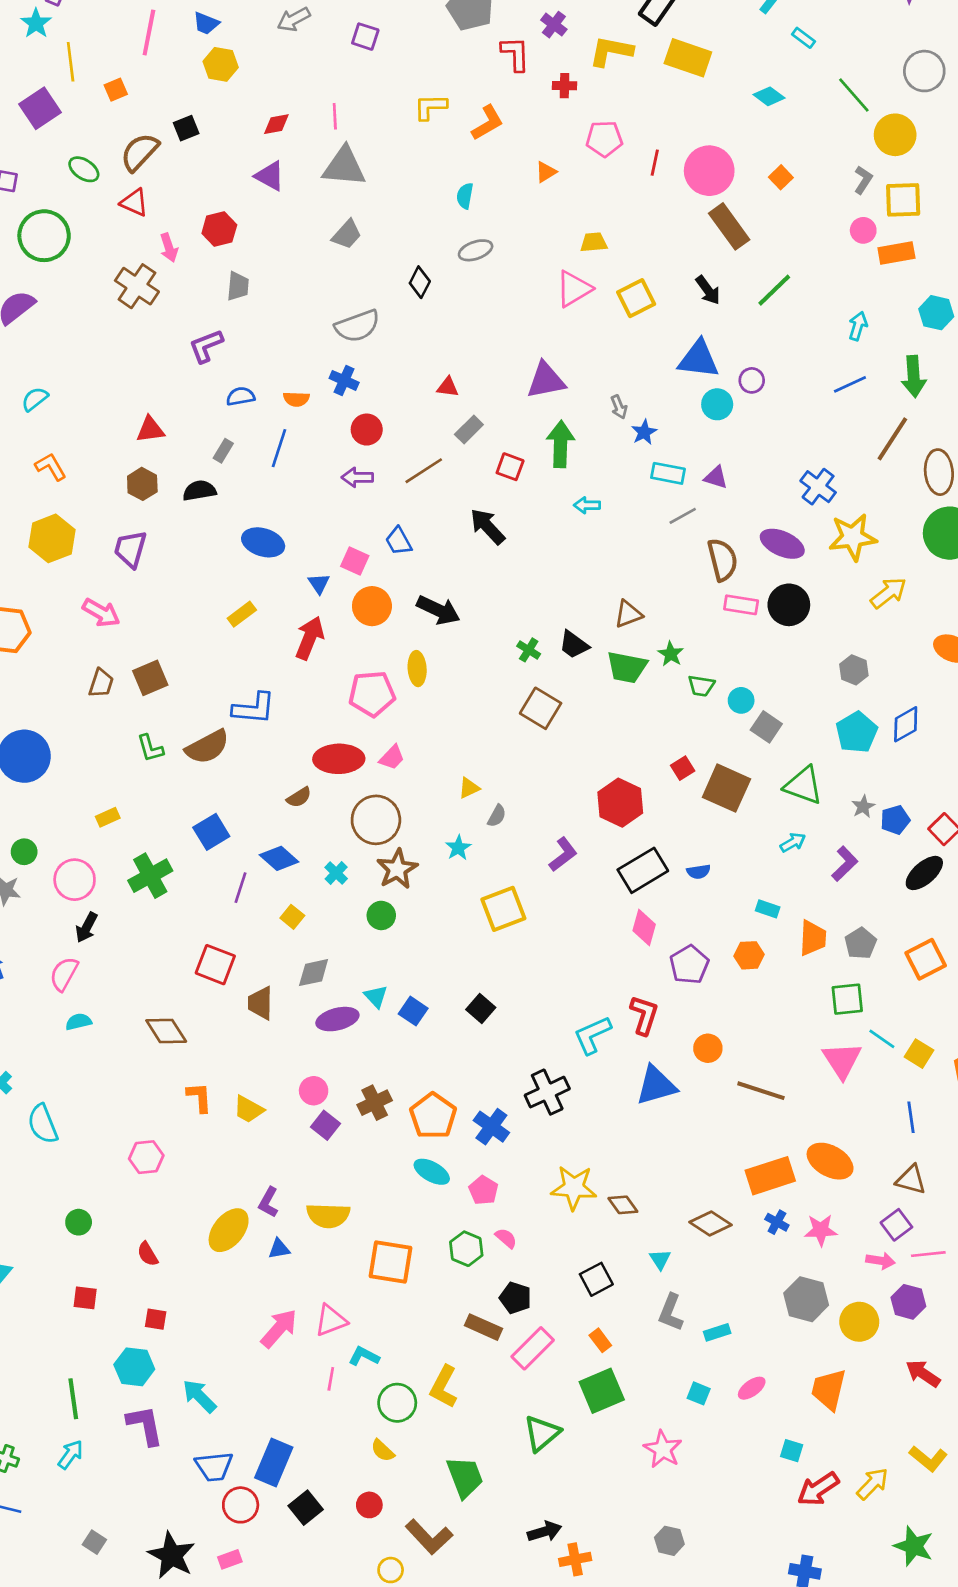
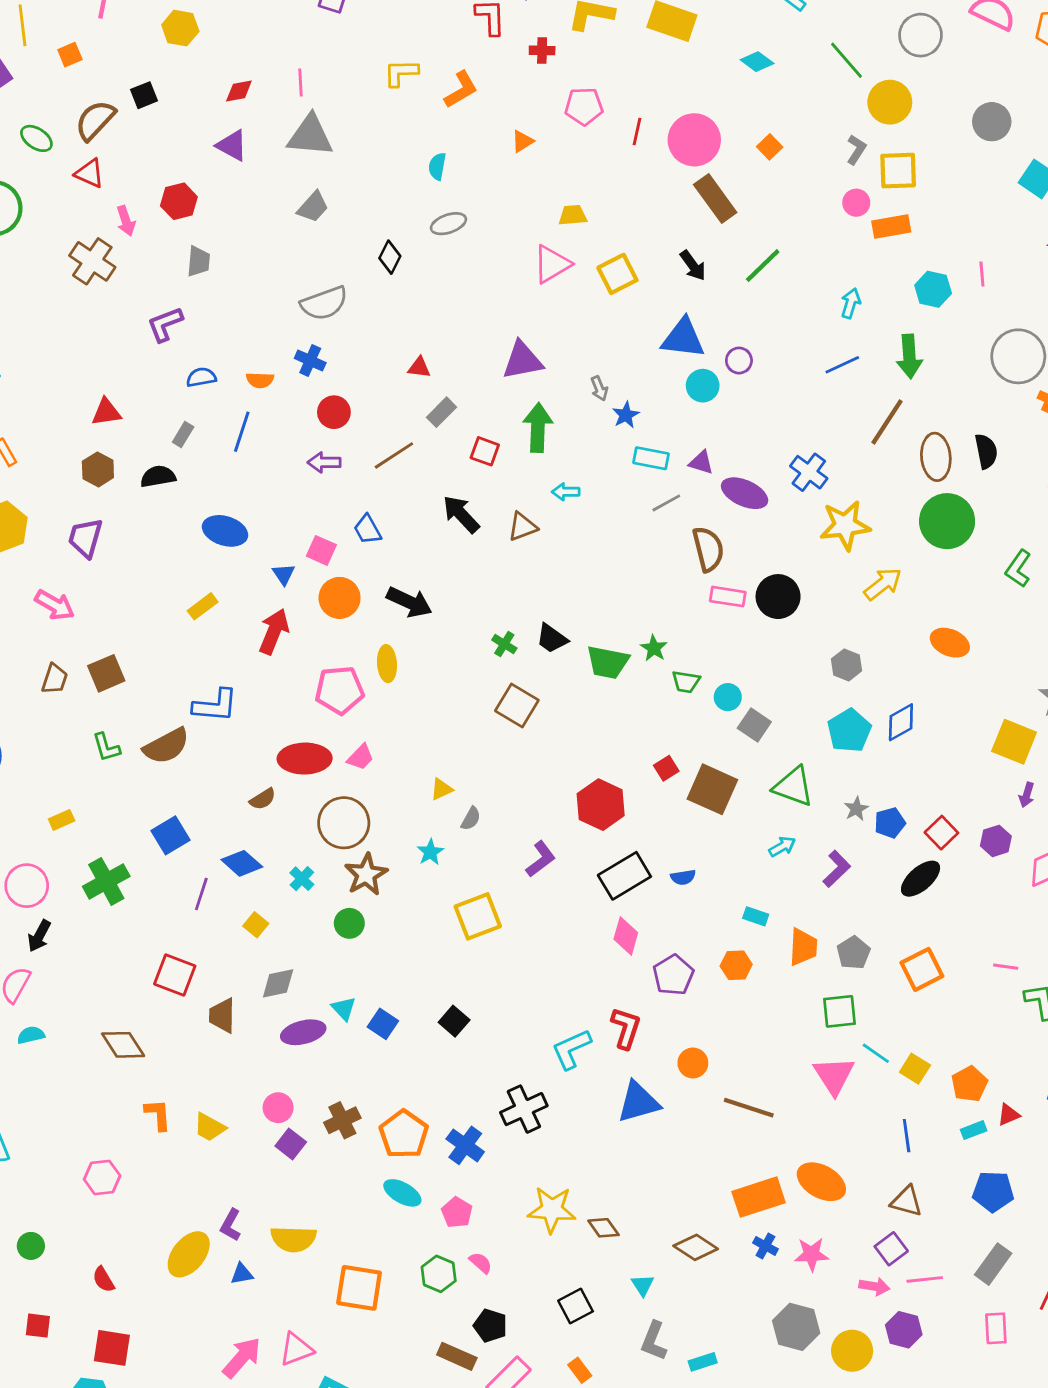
purple ellipse: (782, 544) -> (745, 493), moved
brown triangle: (628, 614) -> (522, 527), moved
red square: (156, 1319) -> (112, 1348), size x1.6

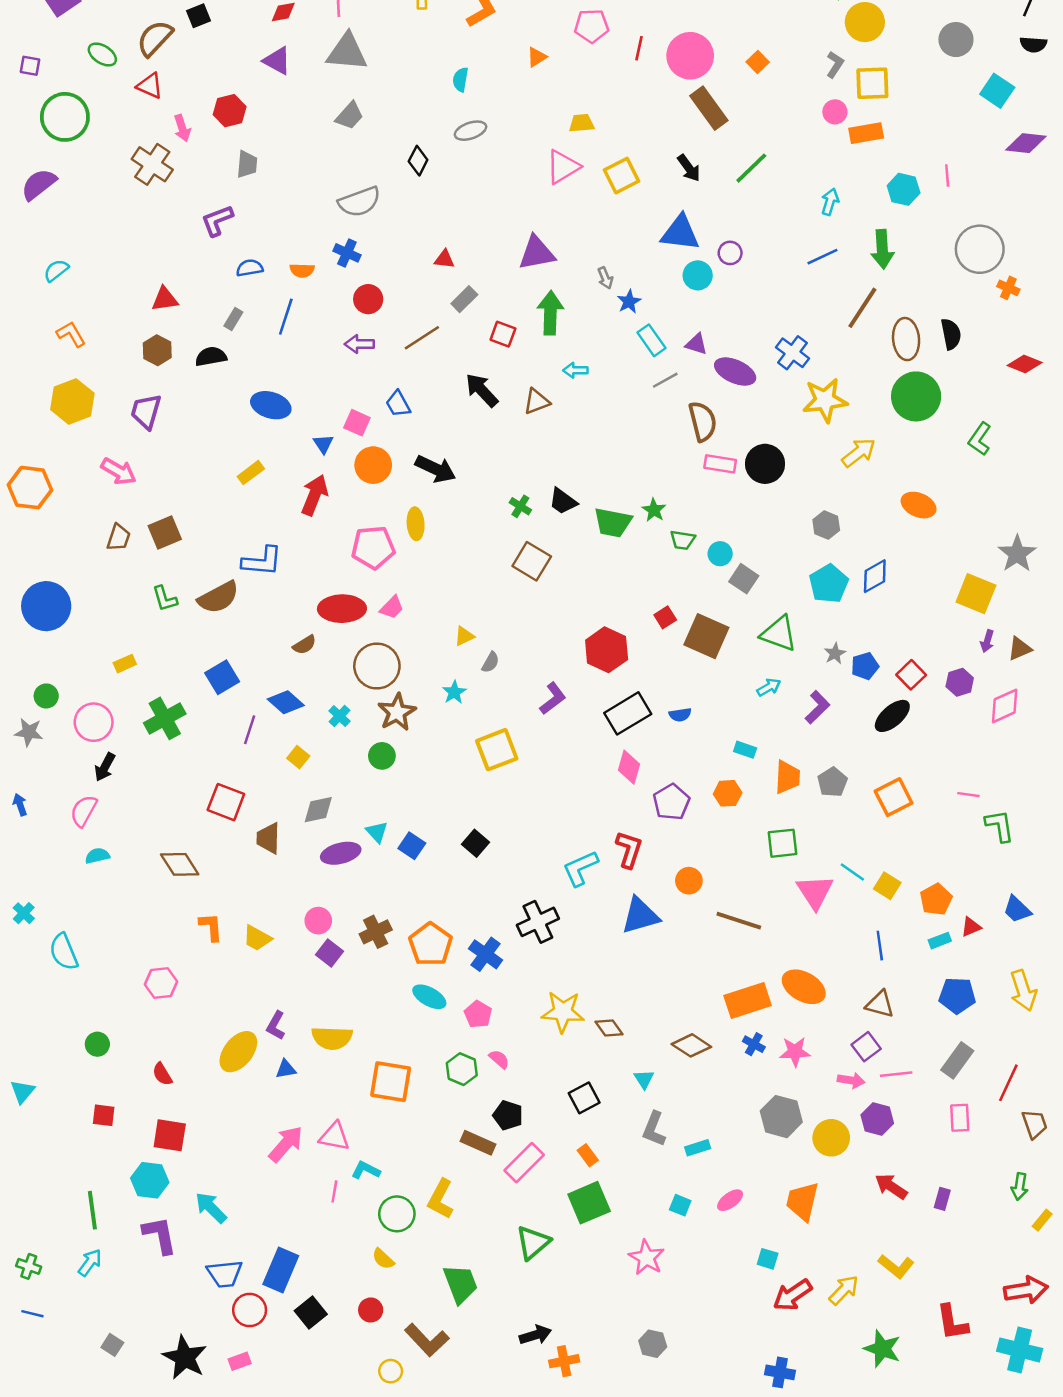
cyan rectangle: (651, 458) -> (651, 340), turned 44
green square: (840, 1011) -> (782, 843), moved
pink triangle: (296, 1349) -> (334, 1137), turned 32

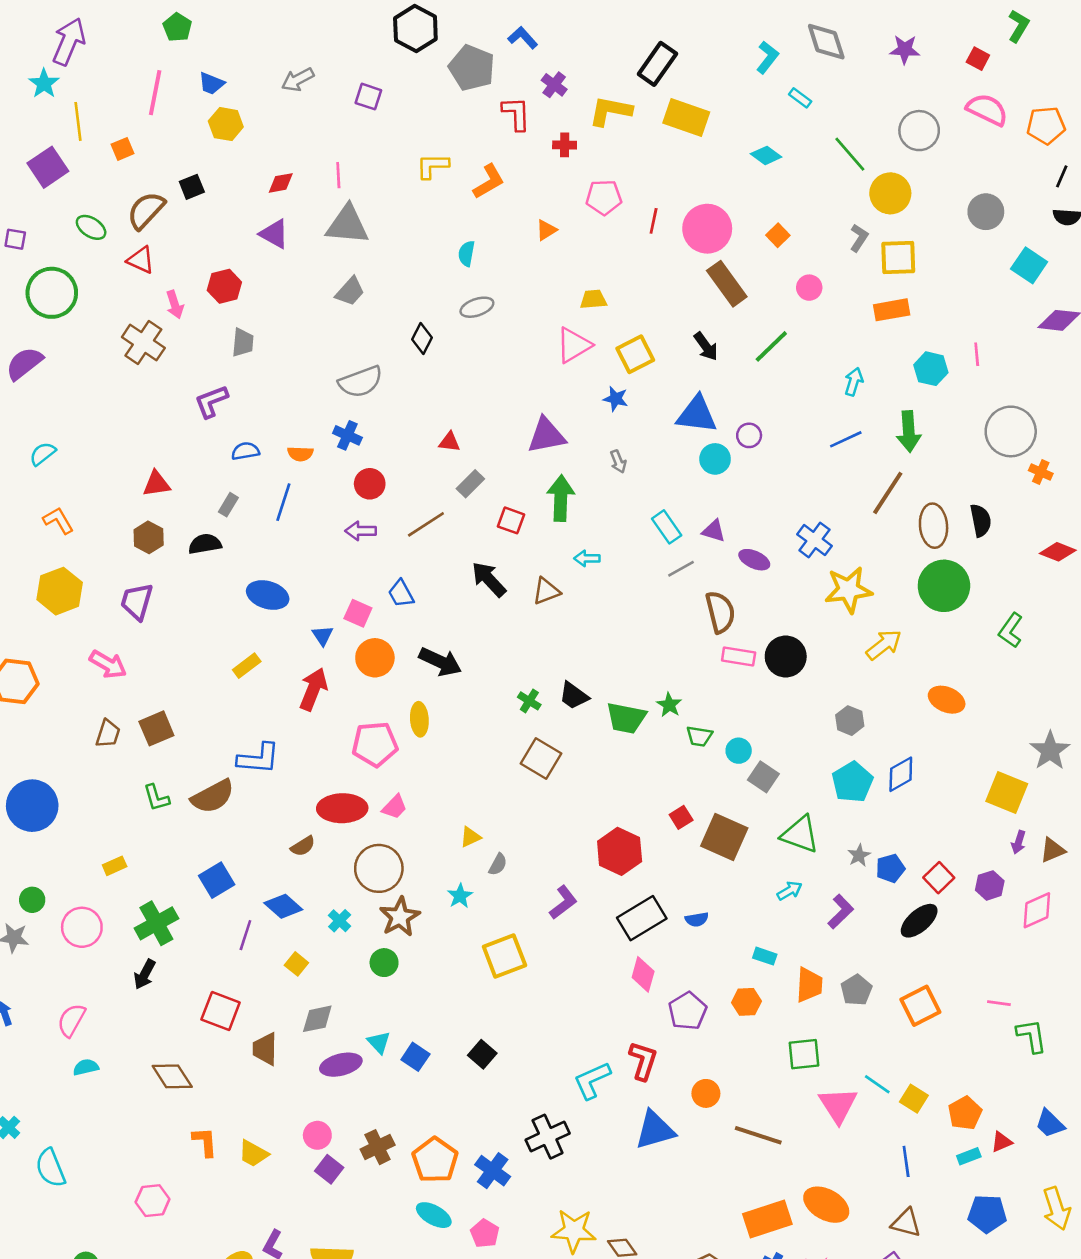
pink circle: (835, 112) -> (809, 288), moved
blue star: (629, 302) -> (616, 399), moved, turned -30
purple ellipse: (735, 371) -> (754, 560), size x0.7
black arrow: (105, 767) -> (145, 974), moved

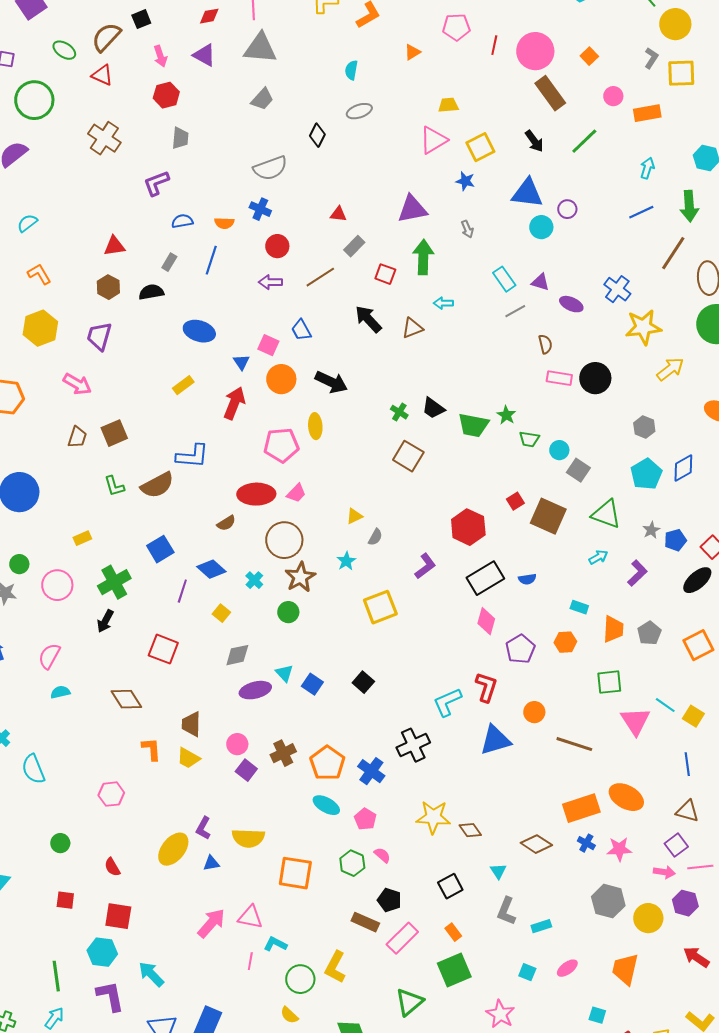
pink arrow: (175, 305) -> (160, 56), moved
orange rectangle: (892, 310) -> (647, 113), moved
brown semicircle: (720, 612) -> (545, 344), size x0.6
brown trapezoid: (265, 1049) -> (191, 724), moved

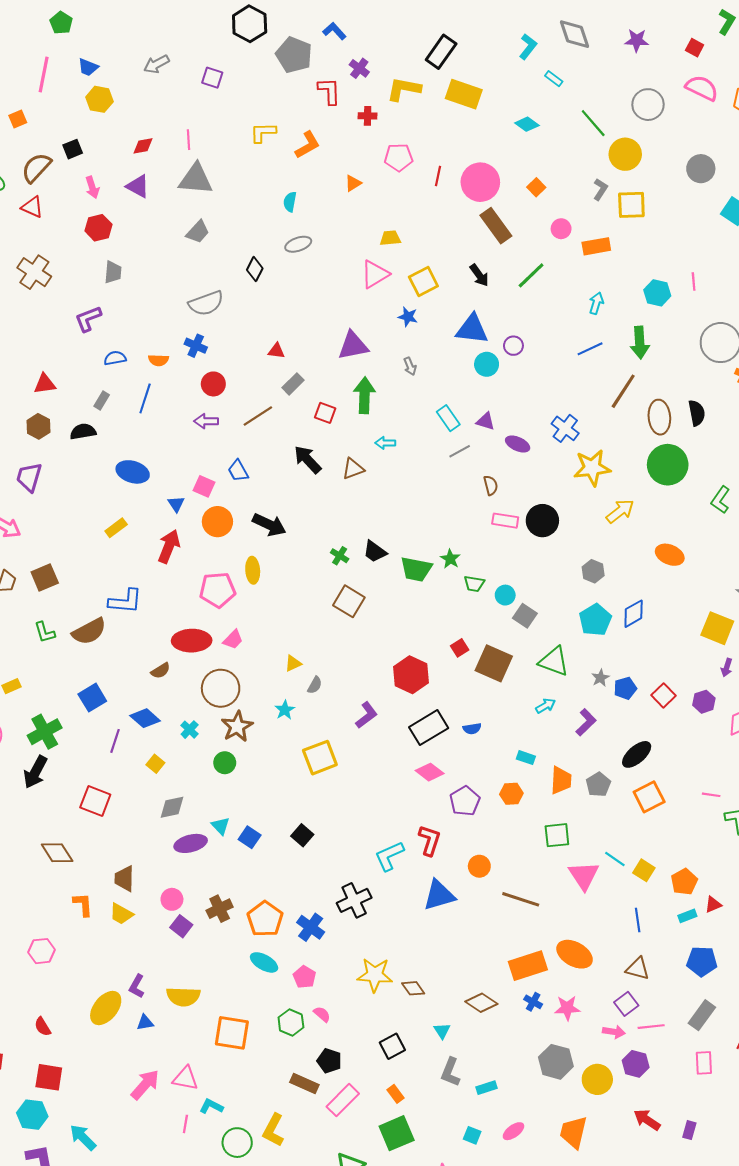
black ellipse: (697, 580) -> (637, 754), moved
black arrow: (105, 621) -> (35, 772), size x1.4
pink diamond: (486, 621) -> (430, 772), turned -68

